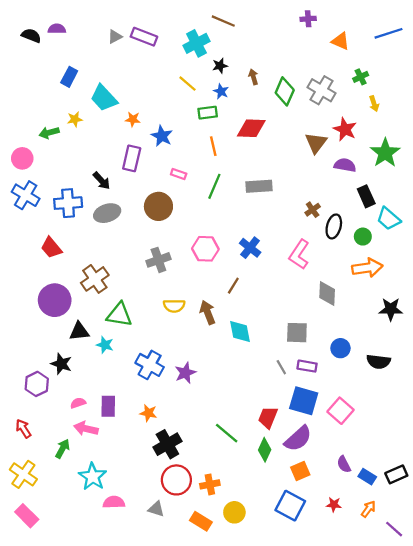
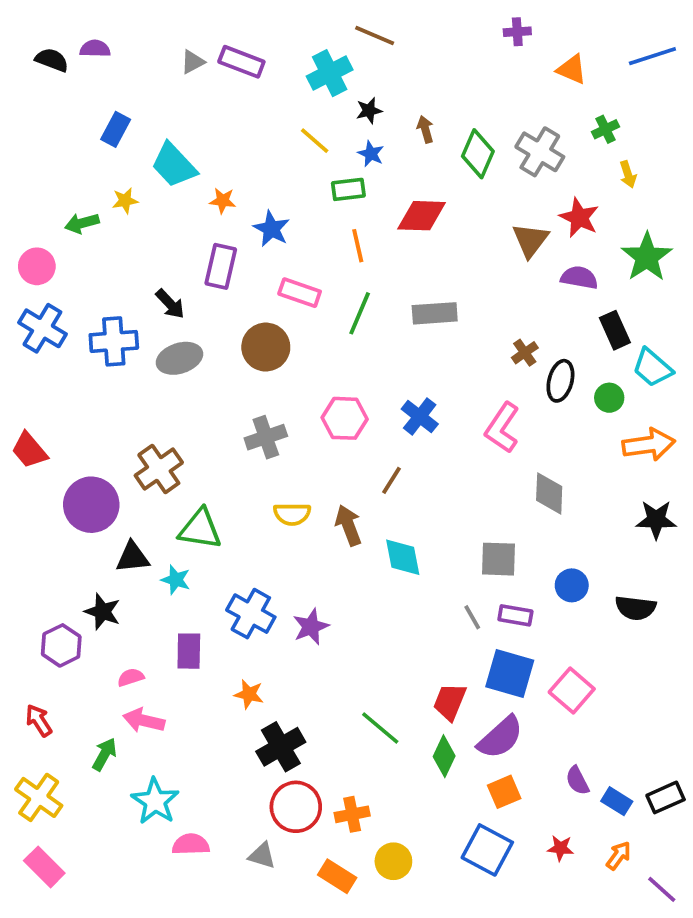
pink rectangle: (179, 174) -> (300, 293), size x1.5
red trapezoid: (51, 248) -> (29, 450), moved
orange arrow: (367, 268) -> (649, 445), moved
purple rectangle: (108, 406) -> (189, 651), moved

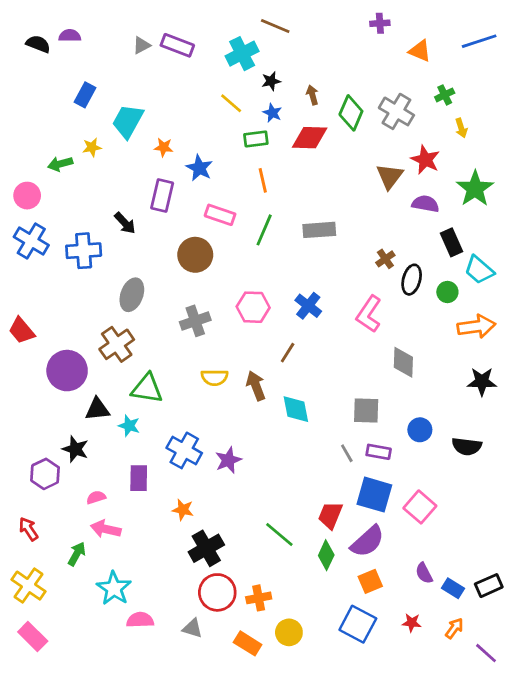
cyan trapezoid: (174, 165) -> (128, 121), turned 72
red diamond: (422, 216) -> (310, 138), moved
gray ellipse: (179, 358) -> (132, 295), moved, turned -52

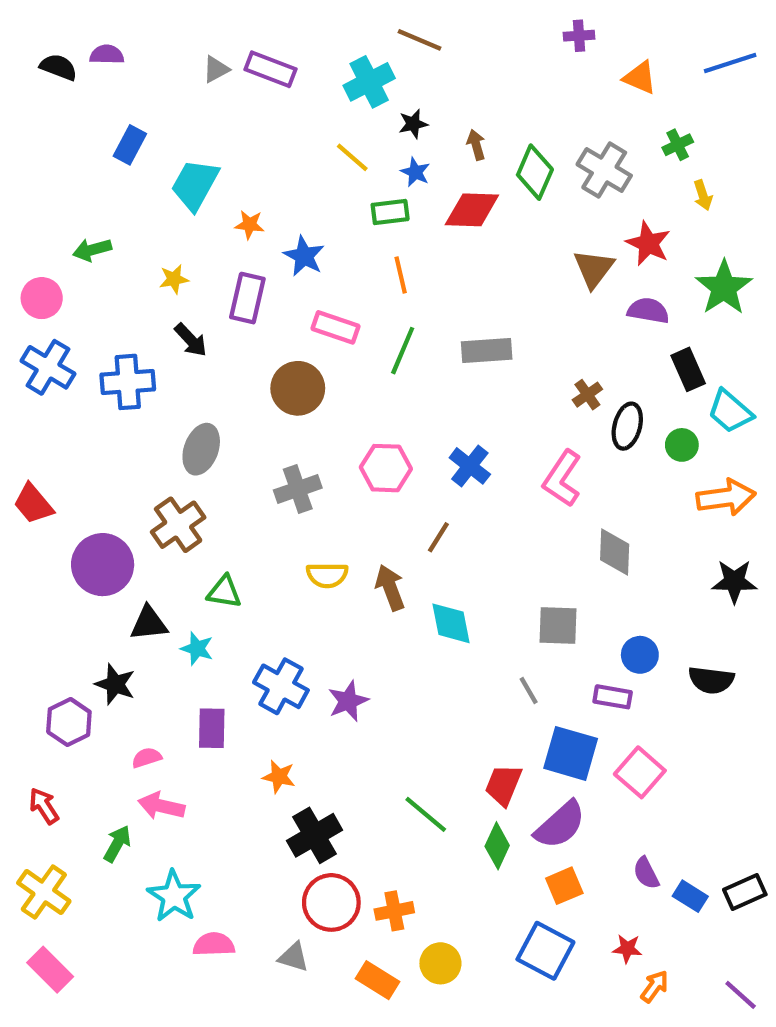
yellow star: (92, 147) -> (174, 279), moved
green triangle: (147, 388) -> (224, 592), size x0.7
purple rectangle: (379, 452) -> (613, 697), moved
orange arrow: (454, 628) -> (655, 986), moved

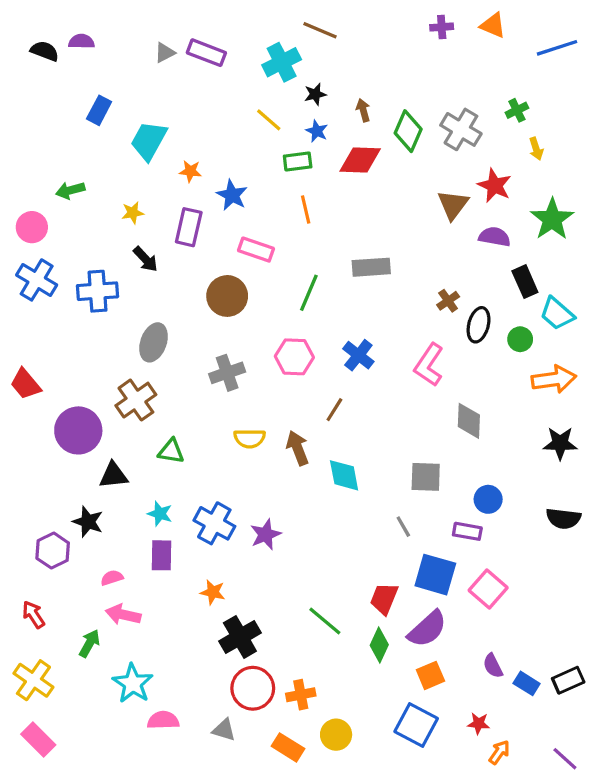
orange triangle: (640, 78) -> (493, 25), moved
green line: (403, 351) -> (309, 293), moved
cyan star: (197, 649) -> (160, 514), moved
black semicircle: (711, 680) -> (563, 519), moved

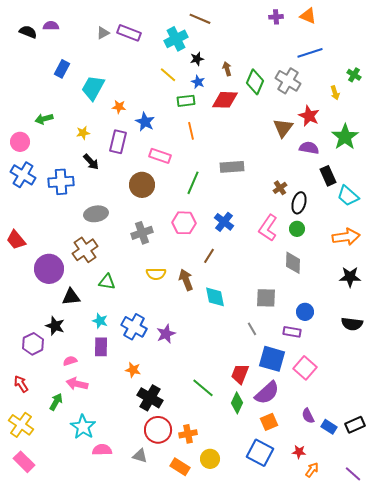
blue line: (557, 48) -> (310, 53), moved
green cross: (517, 110) -> (354, 75), moved, turned -32
green circle: (520, 339) -> (297, 229), moved
gray ellipse: (154, 342) -> (96, 214), turned 60
black cross: (240, 637) -> (150, 398), turned -30

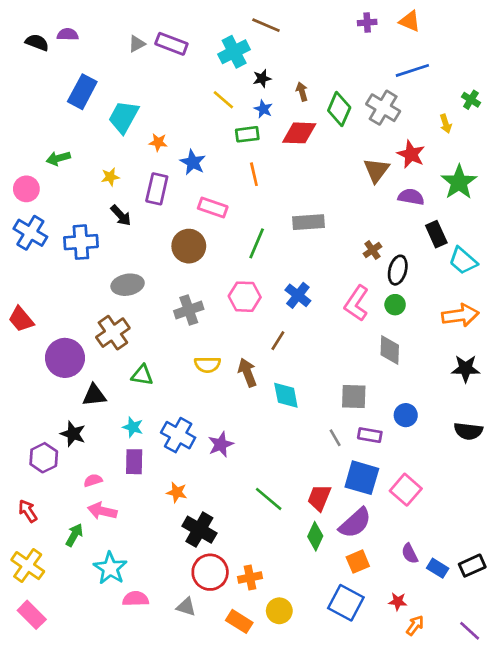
blue rectangle: (62, 69) -> (82, 92), size x1.4
purple rectangle: (292, 332) -> (370, 435), moved
green line: (203, 388) -> (269, 499), moved

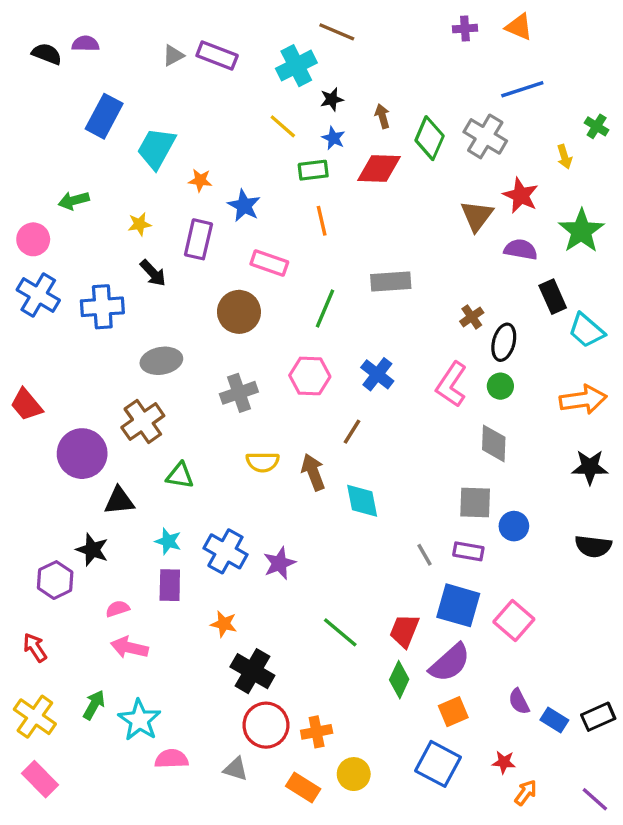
gray square: (354, 396) -> (475, 502), moved
green arrow: (74, 535) -> (94, 705), moved

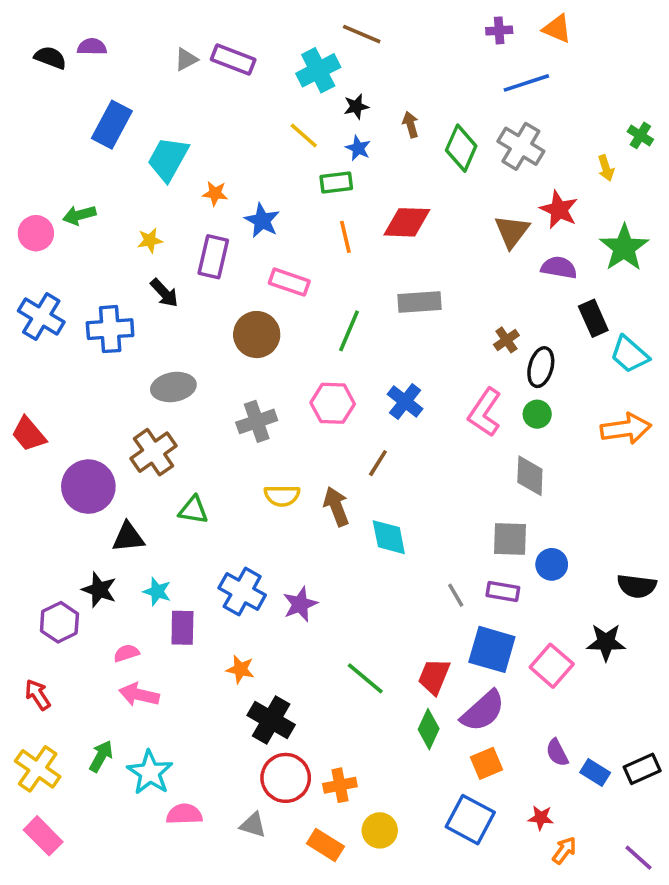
blue line: (522, 89) -> (526, 83), moved
red diamond: (379, 169) -> (407, 222), moved
pink circle: (33, 239) -> (36, 233), moved
black star: (590, 467) -> (606, 642), moved
cyan star: (168, 541) -> (157, 592), moved

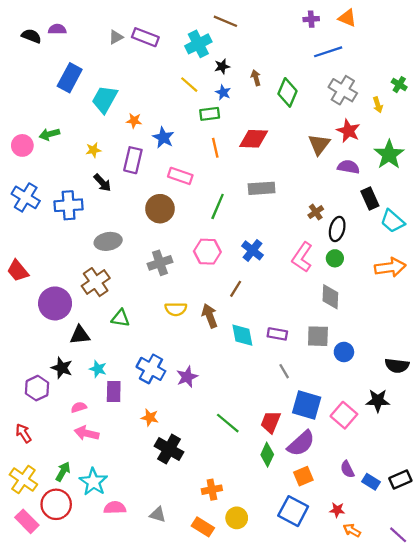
gray cross: (521, 146) -> (343, 90), moved
purple rectangle: (503, 592) -> (277, 334), moved
red circle: (286, 778) -> (56, 504), moved
orange arrow: (564, 850) -> (352, 530), turned -96

